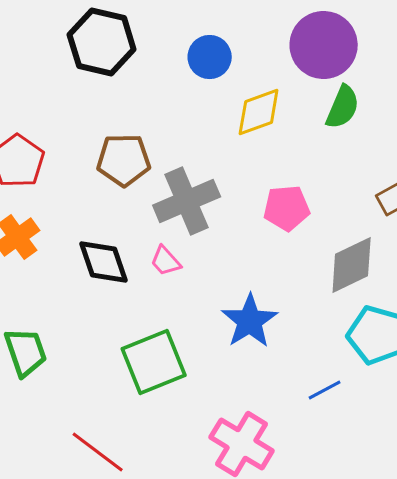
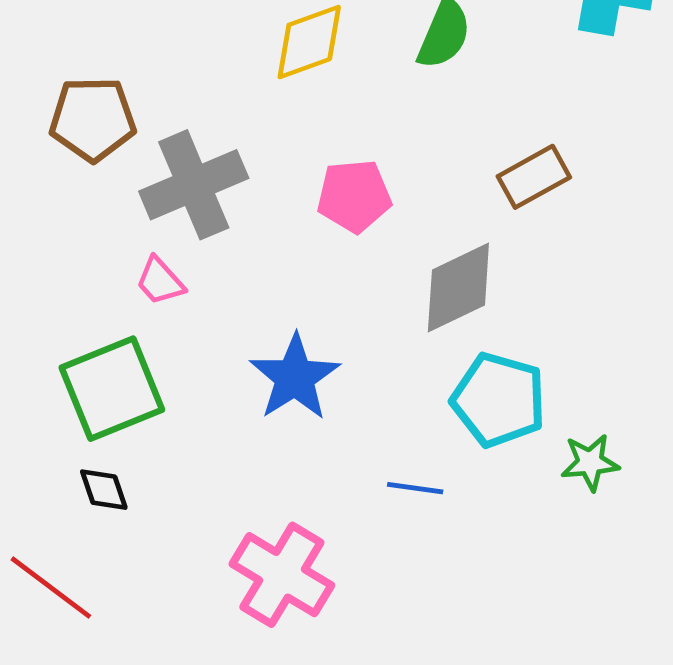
black diamond: (104, 262) -> (104, 490), moved, size x0.6
green square: (154, 362) -> (112, 389), moved
blue line: (325, 390) -> (415, 488), turned 36

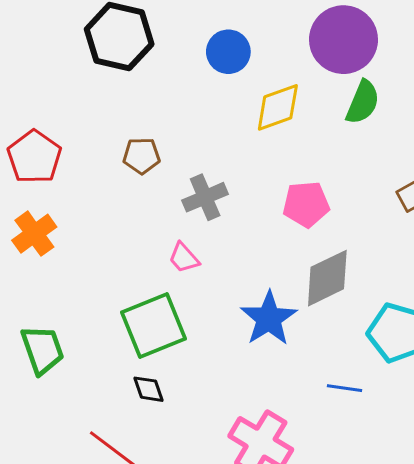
brown pentagon: (93, 119) -> (141, 156), size x0.7
gray cross: (194, 185) -> (205, 197), size x0.7
gray diamond: (458, 287) -> (327, 278), moved

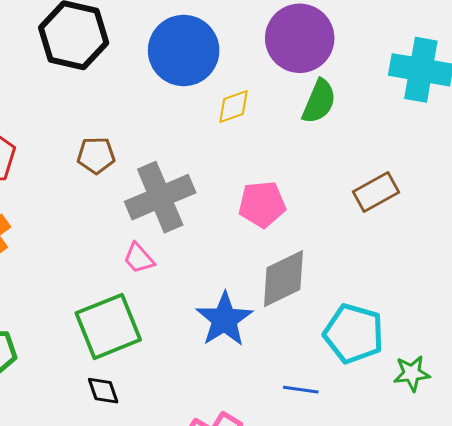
blue circle: (228, 52) -> (184, 50), size x1.6
yellow diamond: (278, 107) -> (234, 106), size x0.7
gray cross: (205, 197) -> (160, 197), size x1.5

